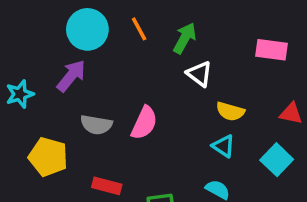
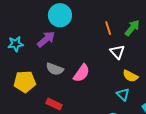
orange line: (139, 29) -> (108, 28), moved
green arrow: (185, 38) -> (132, 28), moved
yellow pentagon: (48, 157) -> (25, 82), turned -30

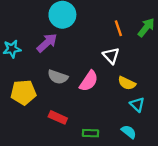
white triangle: (117, 52) -> (111, 56), moved
yellow semicircle: (130, 76) -> (127, 83), moved

